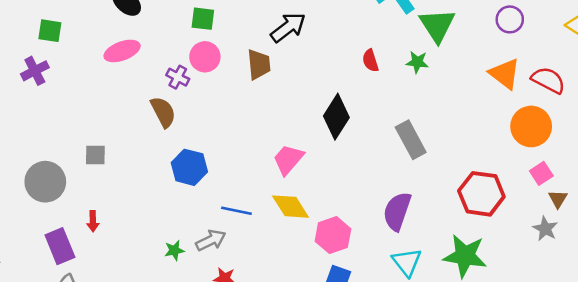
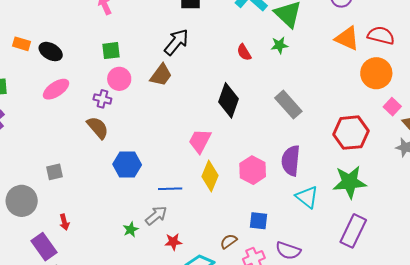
brown trapezoid: (259, 64) -> (161, 75), turned 55
yellow diamond: (291, 207) -> (210, 176), turned 68
pink hexagon: (333, 235) -> (253, 170), moved

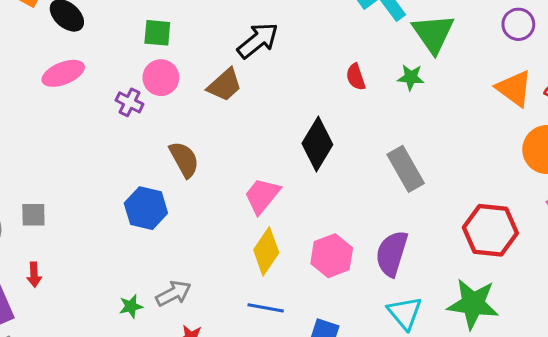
brown semicircle: (98, 128) -> (184, 159), moved
gray square: (55, 172) -> (33, 215), moved
blue line: (170, 189) -> (266, 308), moved

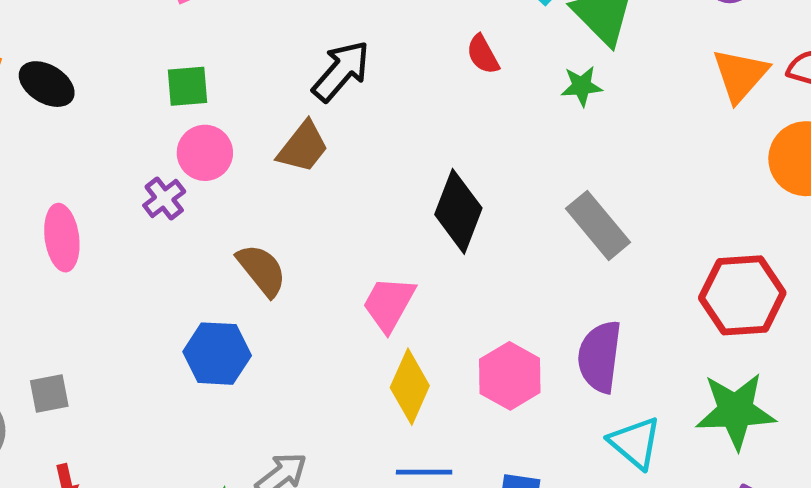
pink ellipse: (63, 73) -> (62, 238), moved, turned -66
red semicircle: (356, 77) -> (483, 54), moved
orange triangle: (514, 88) -> (740, 75), turned 45
purple cross: (130, 102) -> (164, 198), turned 36

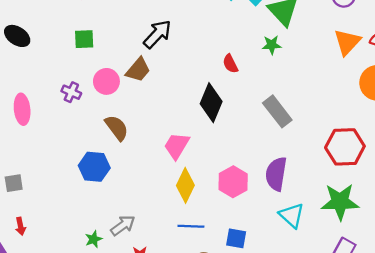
red semicircle: (483, 54) -> (230, 64), moved
pink circle: (205, 153) -> (106, 81), moved
purple cross: (164, 198) -> (71, 92), turned -30

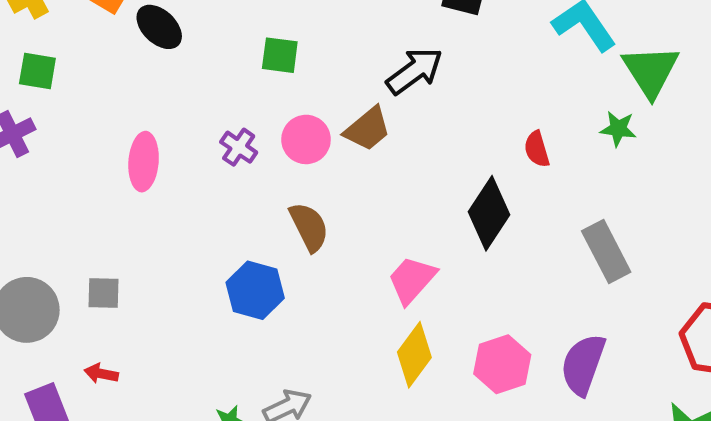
red arrow: (20, 226) -> (101, 374), turned 102

